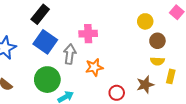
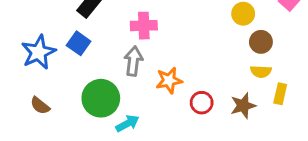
pink cross: (88, 34) -> (144, 26), moved
blue square: (45, 42) -> (79, 43), moved, size x0.7
red circle: (117, 93) -> (202, 103), moved

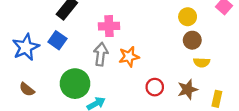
brown circle: (261, 42) -> (192, 40), moved
orange star: (169, 80) -> (129, 57), moved
yellow rectangle: (280, 94) -> (217, 99), moved

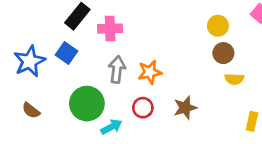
pink cross: (109, 26) -> (110, 29), moved
red circle: (155, 87) -> (143, 108), moved
brown star: (188, 89) -> (185, 108), moved

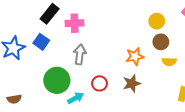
orange star: (150, 72) -> (135, 56), moved
brown semicircle: (31, 110) -> (14, 99), moved, turned -48

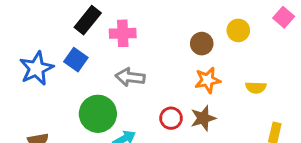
brown circle: (161, 42) -> (202, 44), moved
gray arrow: (80, 54) -> (130, 77), turned -90
red circle: (99, 83) -> (171, 118), moved

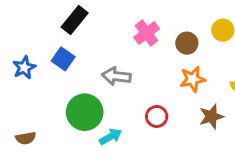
pink cross: (123, 33) -> (147, 33), moved, turned -35
blue star: (36, 68) -> (24, 68), size x0.7
brown star: (203, 118) -> (211, 117), moved

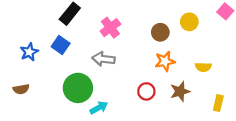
pink cross: (147, 33) -> (110, 28), moved
red circle: (157, 117) -> (146, 91), moved
brown semicircle: (26, 138) -> (21, 89), moved

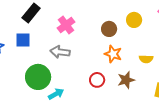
blue square: (61, 45) -> (23, 40), turned -35
orange star: (165, 61) -> (113, 54), turned 30

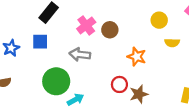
brown circle: (109, 29) -> (110, 30), moved
yellow semicircle: (146, 59) -> (172, 43), moved
brown star: (126, 80) -> (139, 94), moved

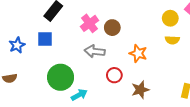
yellow circle: (159, 20) -> (170, 18), moved
gray arrow: (80, 54) -> (95, 51), moved
red circle: (119, 84) -> (114, 75), moved

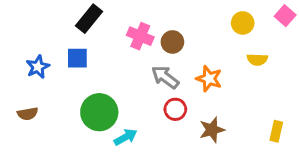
yellow circle: (170, 18) -> (243, 23), moved
pink cross: (90, 23) -> (140, 36), turned -30
gray arrow: (95, 51) -> (165, 77), moved, turned 30

